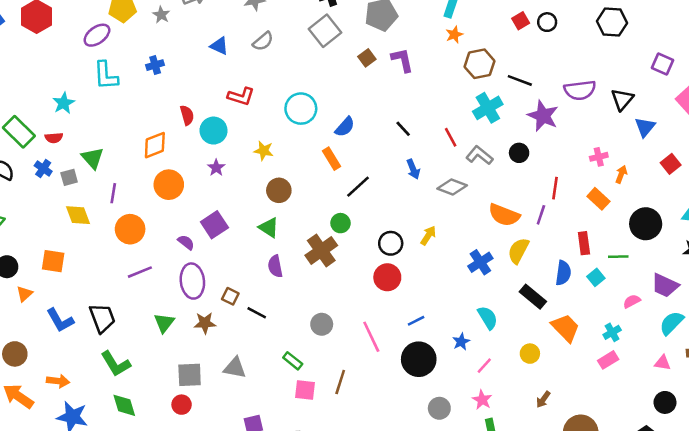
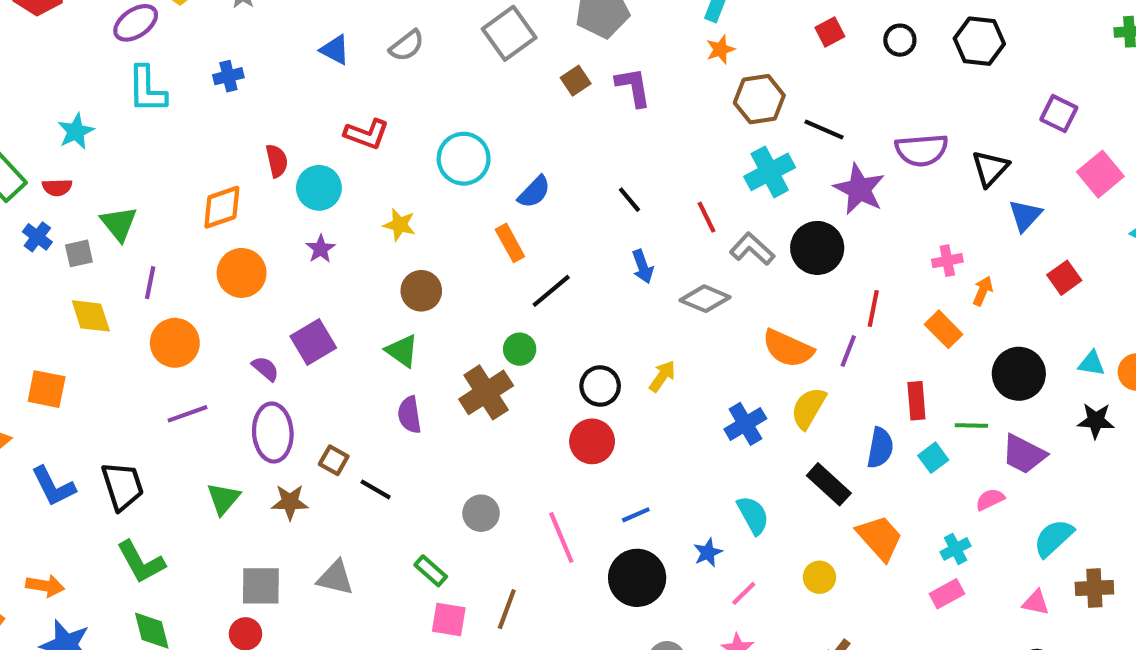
black circle: (547, 22) -> (900, 40), moved
black circle: (519, 153) -> (817, 248), size x1.6
purple trapezoid: (665, 285) -> (1024, 454), moved

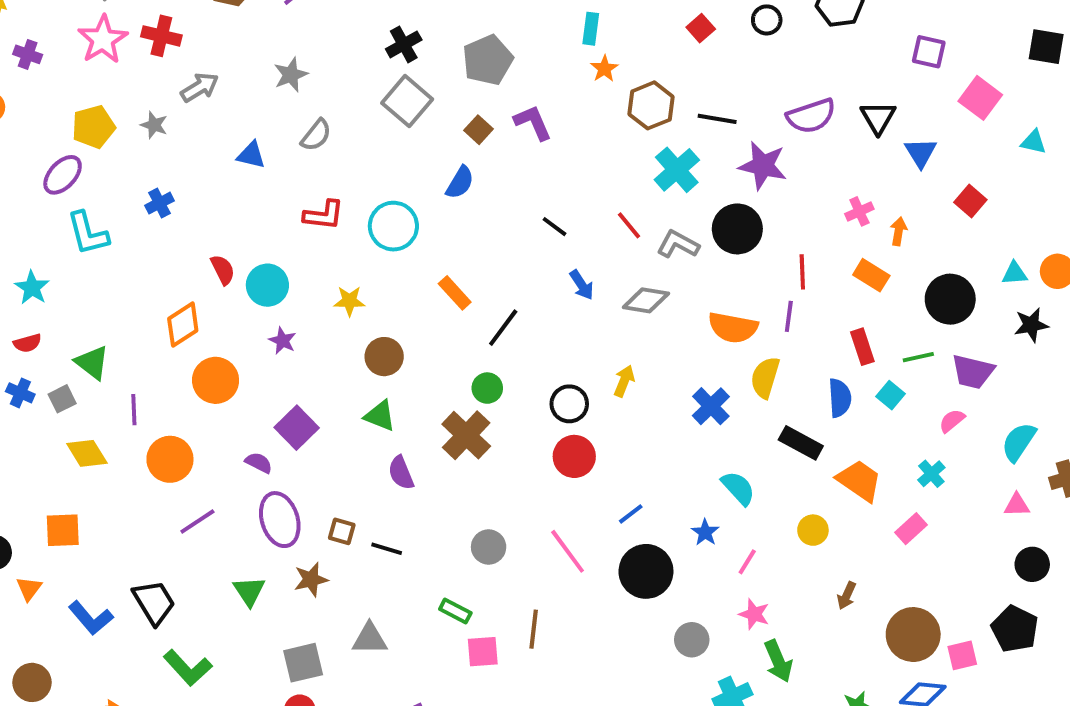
red L-shape: (367, 134) -> (324, 215), moved
blue semicircle: (534, 192) -> (460, 182), moved
pink rectangle: (947, 594) -> (911, 529), moved

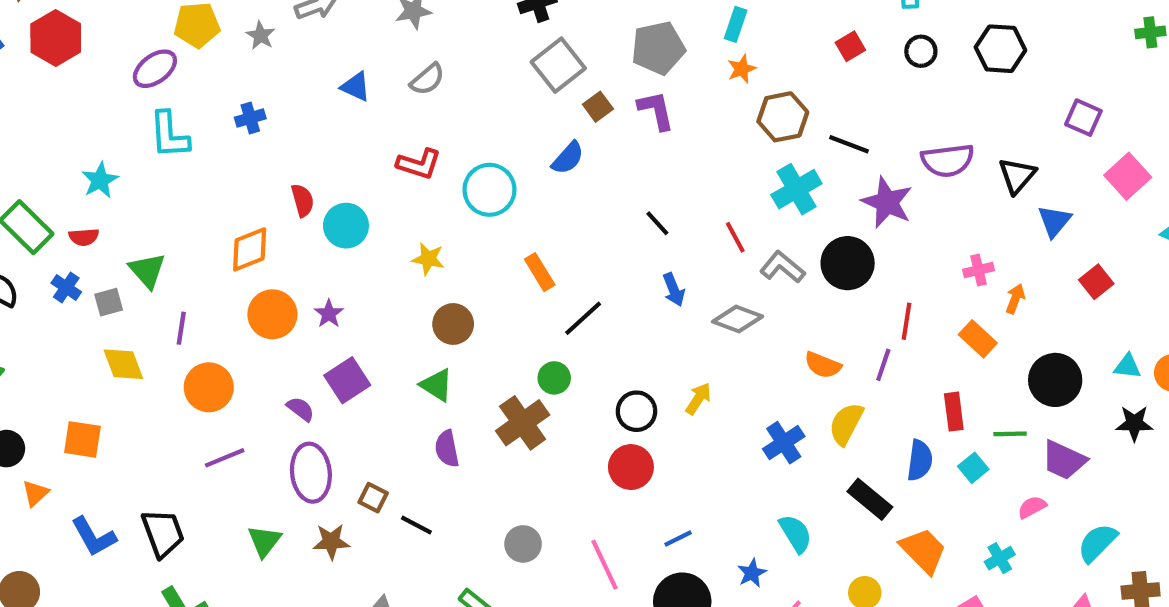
gray pentagon: (488, 60) -> (658, 48), moved
gray square: (407, 101) -> (558, 65), moved
orange semicircle: (733, 328) -> (823, 365), size x0.7
purple star: (282, 341) -> (329, 314), moved

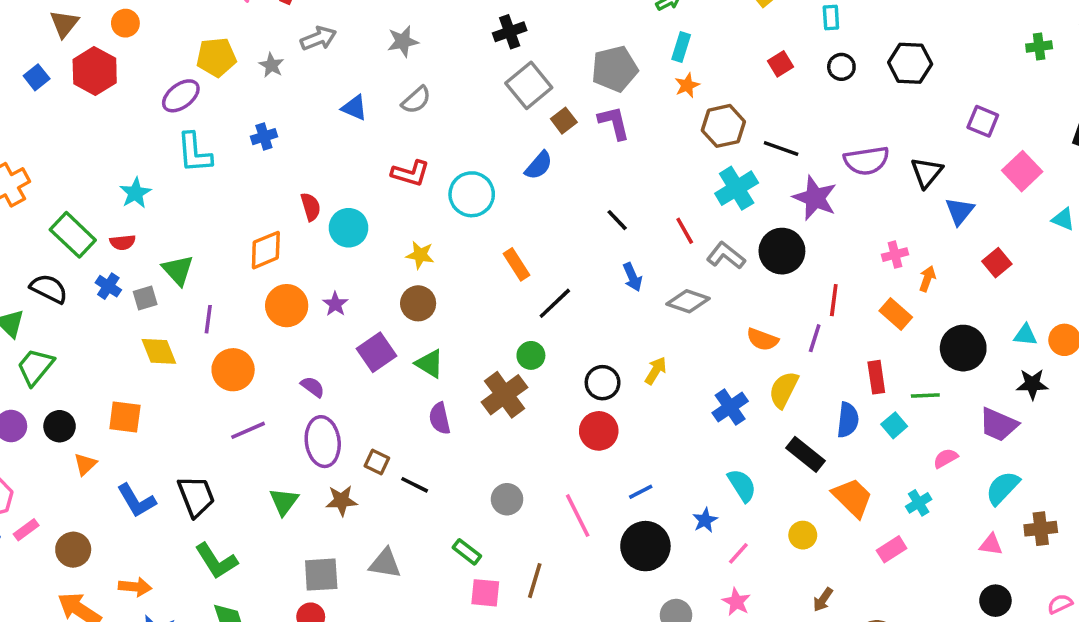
brown circle: (453, 324) -> (418, 303), moved
purple square: (347, 380) -> (376, 352), moved
purple trapezoid: (1064, 460) -> (999, 425), moved

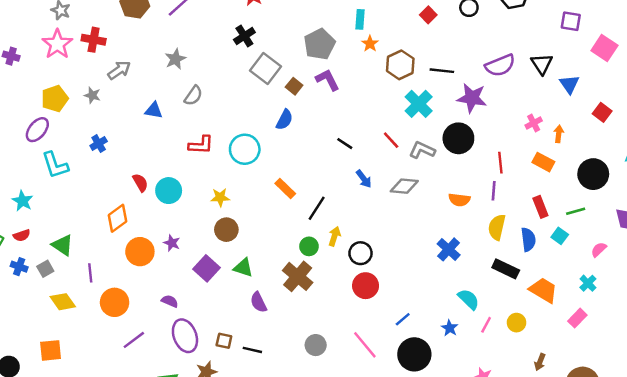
yellow arrow: (656, 371) -> (334, 236), moved
yellow semicircle: (784, 390) -> (497, 227), moved
pink line: (738, 553) -> (486, 325), moved

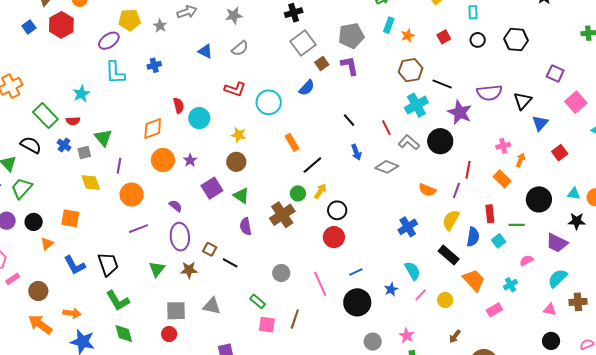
orange star: (370, 44) -> (408, 36), moved

